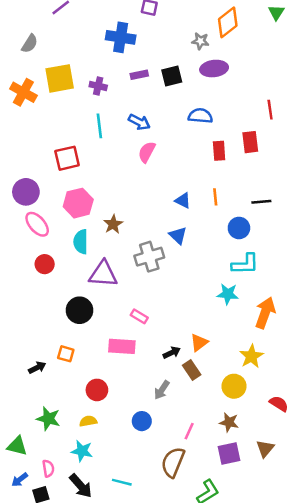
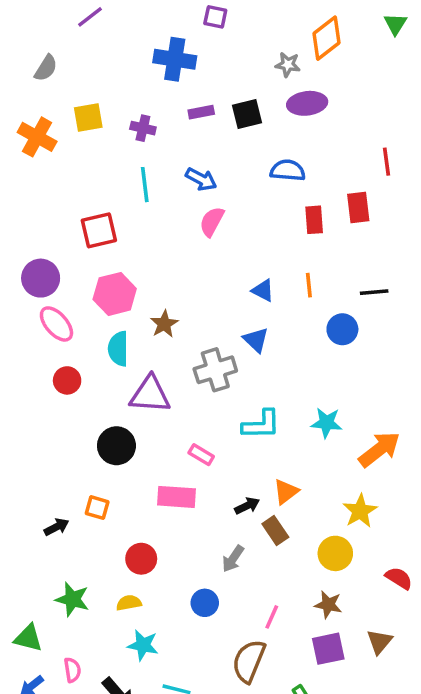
yellow square: (60, 78) -> (88, 117), size x0.7
cyan L-shape: (245, 264) -> (261, 425), moved
orange arrow: (265, 313) -> (379, 449), turned 32
cyan star: (82, 451) -> (143, 645), moved

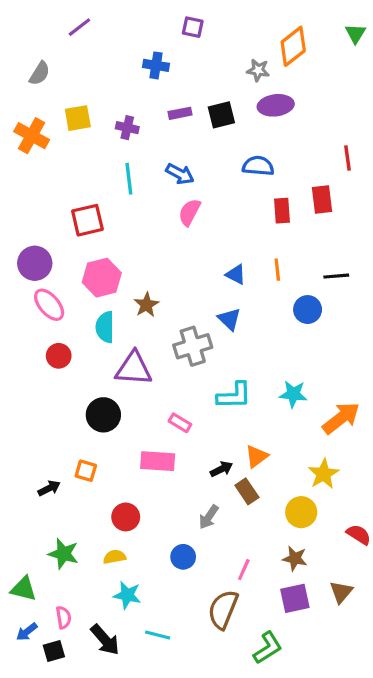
blue cross: (175, 59) -> (156, 65), size x0.7

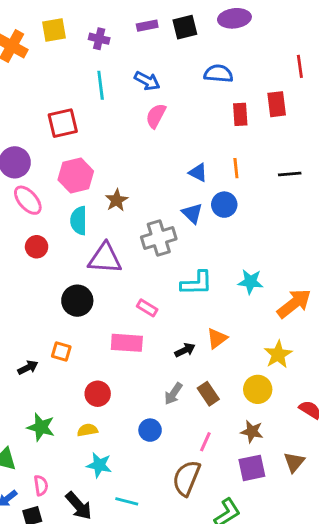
blue circle: (308, 310) -> (224, 205), moved
brown rectangle: (247, 491) -> (208, 394), moved

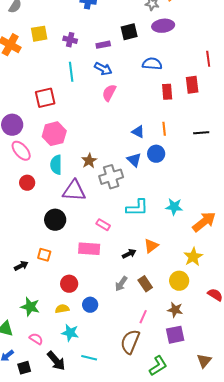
purple rectangle: (147, 26) -> (103, 45), moved
brown star: (117, 200) -> (89, 161), moved
blue circle: (150, 430) -> (90, 305), moved
brown triangle: (294, 462) -> (204, 361), moved
pink semicircle: (41, 485) -> (36, 339), moved, turned -48

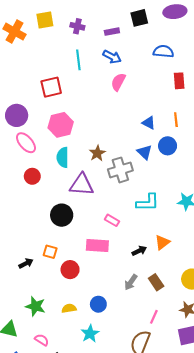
red circle: (69, 284) -> (70, 270), moved
cyan star: (70, 333) -> (90, 334), moved, turned 30

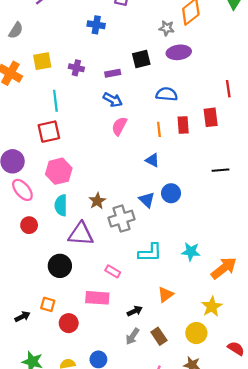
cyan line: (78, 60) -> (55, 101), moved
orange line: (176, 120) -> (159, 129), moved
blue triangle: (149, 123) -> (152, 160), moved
black arrow: (139, 251) -> (135, 311), moved

